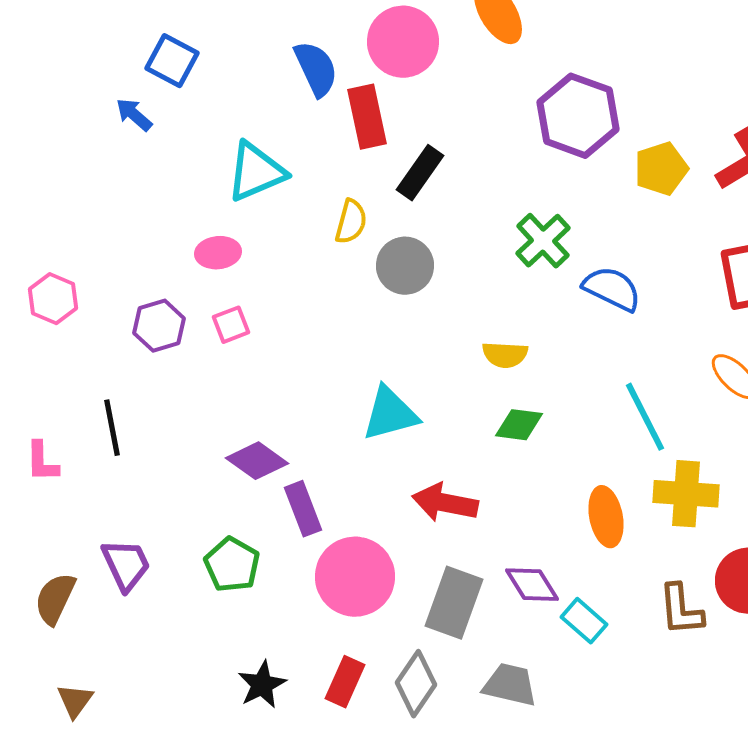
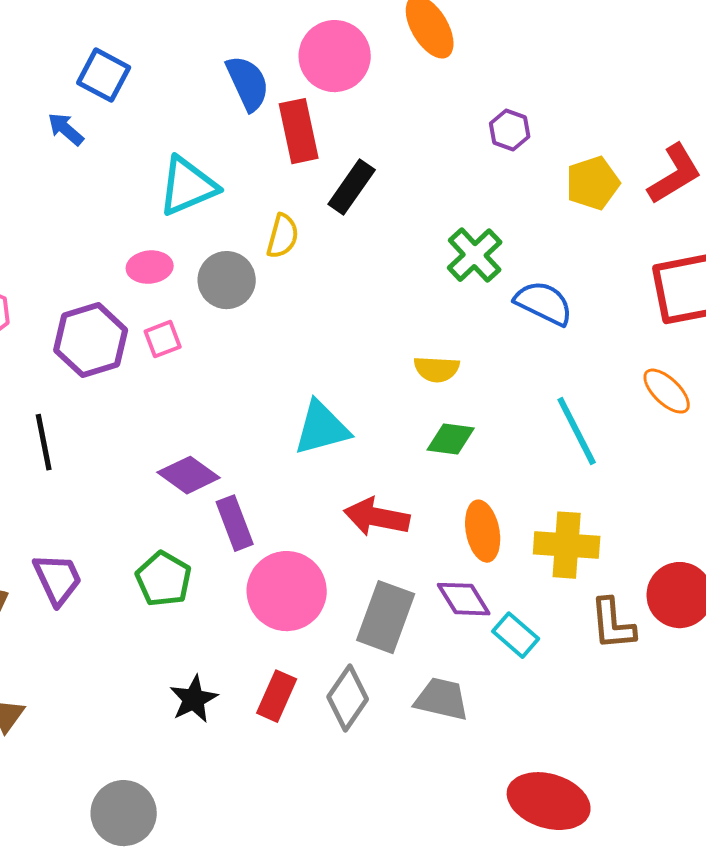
purple hexagon: (578, 116) -> (510, 130), size x0.5
gray circle: (405, 266) -> (227, 280), moved
purple hexagon: (159, 326) -> (91, 340), size x1.4
yellow cross: (686, 494) -> (567, 545), moved
orange ellipse: (606, 517) -> (483, 531), moved

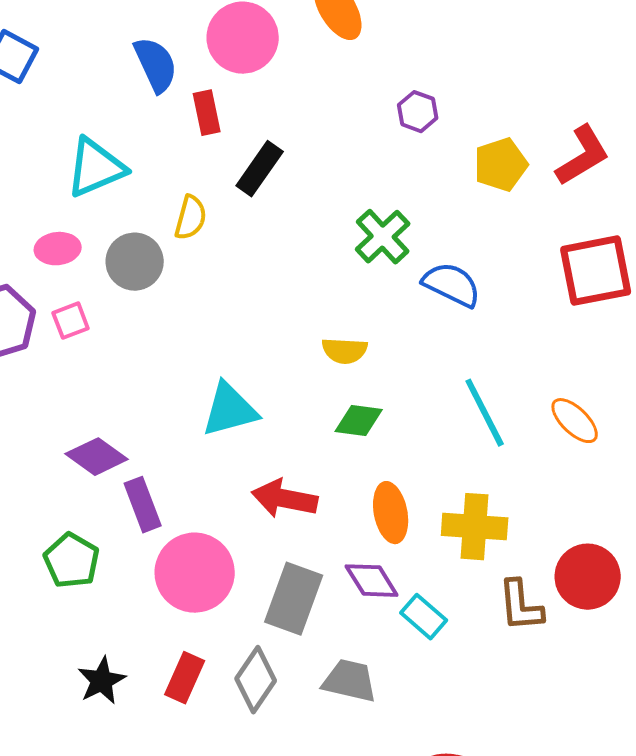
red rectangle: (299, 131) -> (207, 113), size x0.7
orange ellipse: (667, 391) -> (575, 421), moved

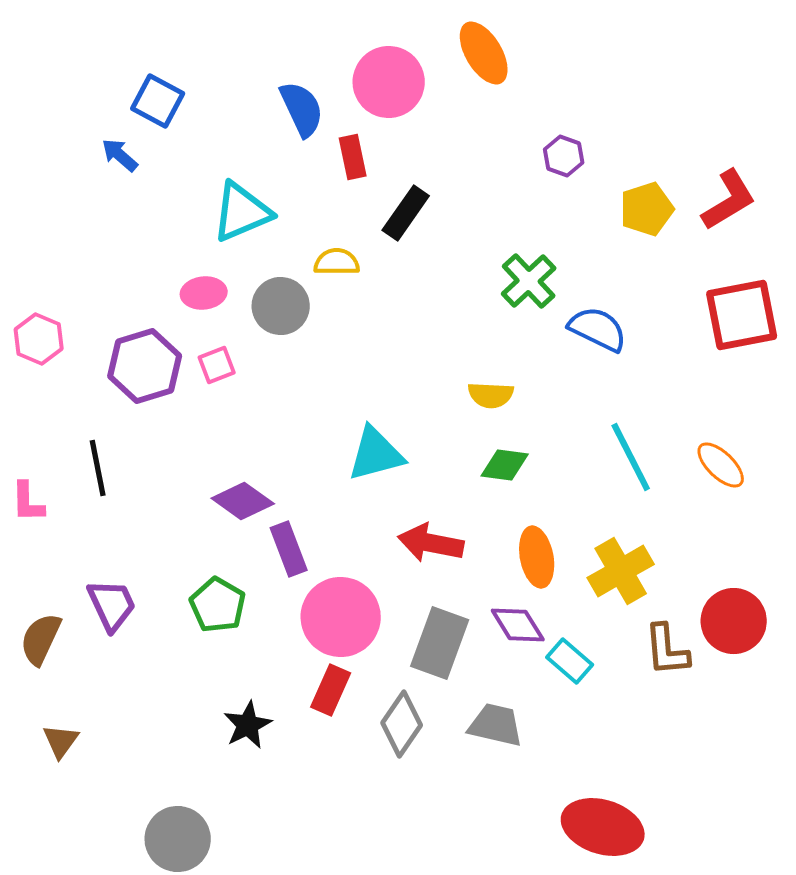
yellow semicircle: (191, 218) -> (337, 262), turned -105
yellow cross: (475, 527) -> (621, 571), turned -34
red rectangle: (185, 678) -> (331, 690), moved

